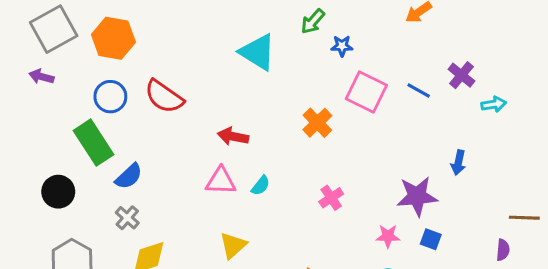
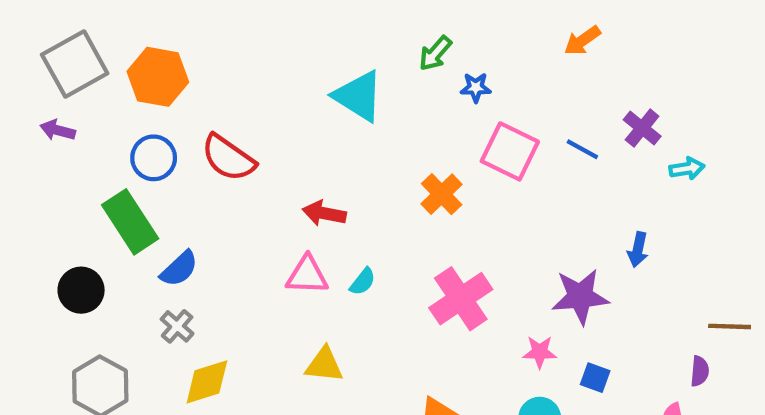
pink cross: (331, 198) -> (461, 299), size x1.8
blue square: (431, 239) -> (595, 378), moved
yellow triangle: (233, 245) -> (324, 365), turned 48

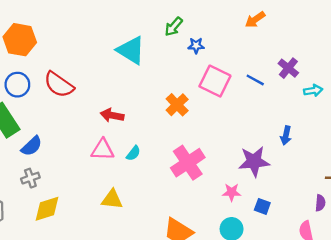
gray cross: (177, 326) -> (30, 178), turned 30

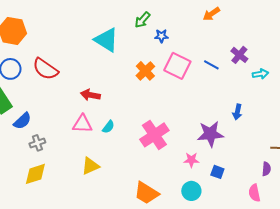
orange cross: (177, 105) -> (145, 71), moved
gray cross: (30, 178) -> (37, 143), moved
yellow triangle: (112, 199) -> (90, 166), turned -30

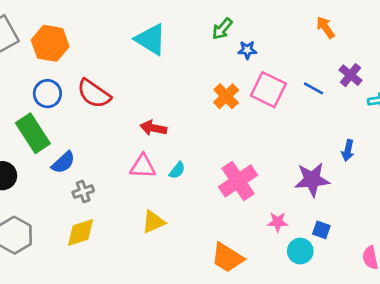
orange arrow: (211, 14) -> (325, 27), moved, turned 90
cyan triangle: (106, 40) -> (151, 39), moved
pink star: (191, 160) -> (278, 222), moved
cyan circle: (191, 191) -> (300, 251), moved

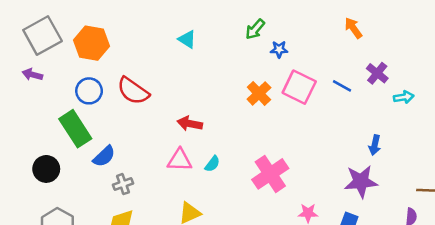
cyan triangle: (151, 39) -> (187, 39), size x0.6
purple star: (312, 180) -> (361, 182), moved

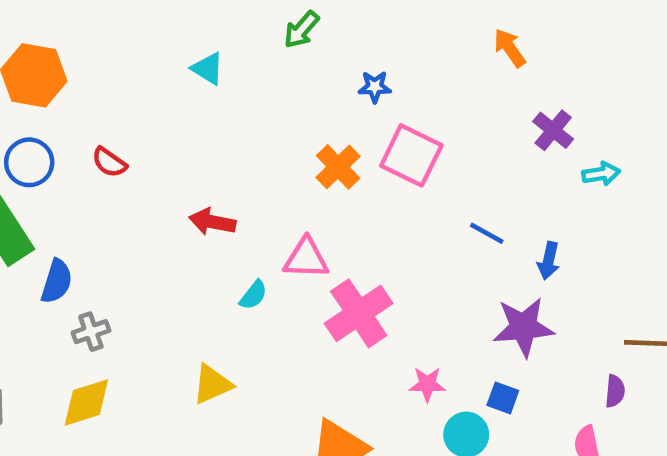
green arrow: (255, 29) -> (301, 30), moved
blue line: (342, 86) -> (487, 233), moved
red semicircle: (133, 91) -> (109, 162), size x0.6
blue semicircle: (104, 156) -> (57, 281), turned -30
pink triangle: (180, 160) -> (306, 258), moved

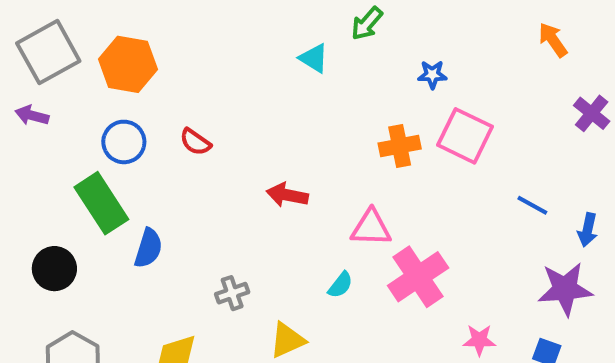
cyan triangle: (208, 69) -> (314, 58), moved
orange cross: (338, 167) -> (400, 146), turned 33
cyan semicircle: (253, 295) -> (340, 285), moved
gray cross: (91, 332) -> (232, 293), moved

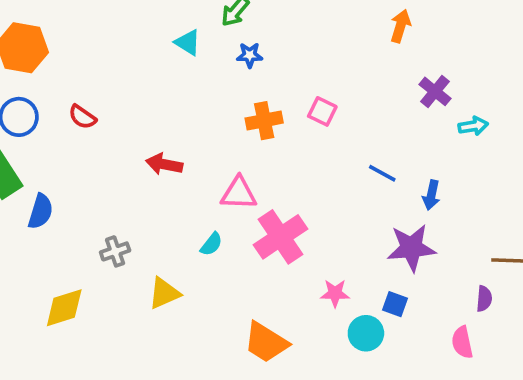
orange arrow: (553, 40) -> (400, 26), turned 52
blue star: (432, 75) -> (250, 55), moved
pink square: (465, 136) -> (322, 111), size x0.6

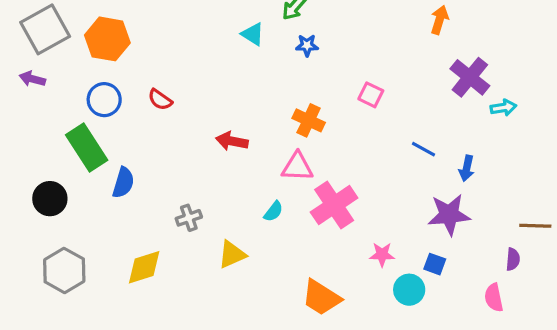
purple cross: (435, 91) -> (470, 77), size x1.4
orange cross: (264, 121) -> (309, 120), moved, turned 36

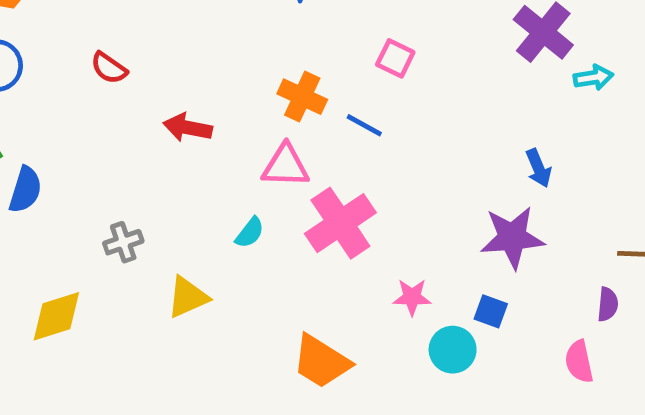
red semicircle: (160, 100) -> (109, 68), moved
blue line: (424, 149) -> (364, 125), moved
blue arrow: (467, 168) -> (538, 168), turned -35

